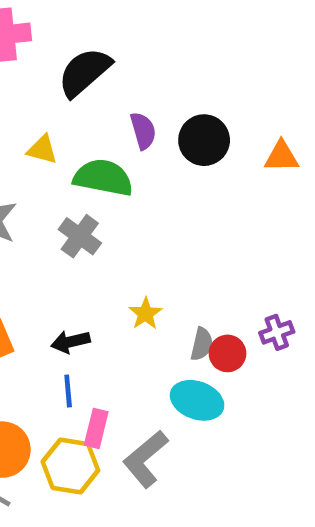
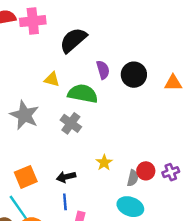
red circle: (228, 353) -> (146, 171), moved

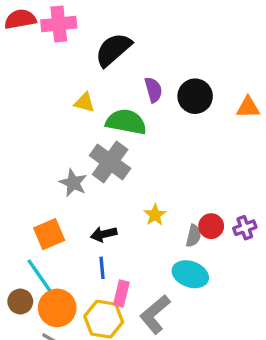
gray star: (24, 115) -> (73, 183), moved, size x0.7
gray cross: (71, 123) -> (110, 162), size x1.4

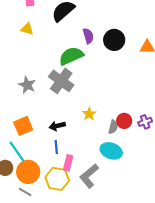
yellow triangle: (84, 103) -> (27, 29), moved
green semicircle: (126, 122) -> (71, 56), turned -35
gray star: (73, 183) -> (27, 85), moved

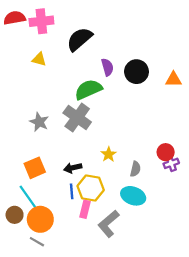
red circle: (124, 121) -> (166, 152), moved
yellow hexagon: (57, 179) -> (91, 188), moved

